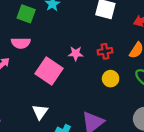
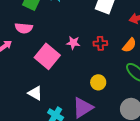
yellow circle: (111, 79) -> (98, 82), moved
white triangle: (40, 112) -> (35, 93), turned -42

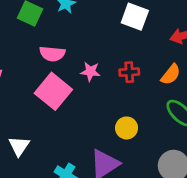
pink semicircle: (24, 28) -> (52, 54), moved
white triangle: (35, 93) -> (19, 146), moved, turned 35

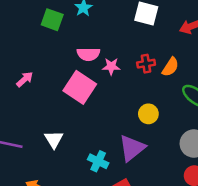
pink semicircle: (52, 54) -> (88, 54), moved
orange semicircle: (171, 74) -> (170, 67), moved

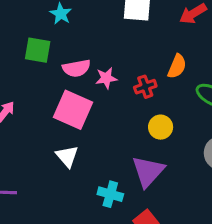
green square: (52, 20) -> (38, 50), moved
red cross: (146, 64) -> (145, 87), moved
white triangle: (54, 139) -> (67, 156), moved

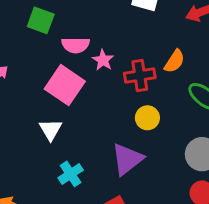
pink star: (106, 78) -> (103, 60), turned 30
red cross: (145, 87) -> (140, 76), size x1.4
cyan cross: (110, 194) -> (71, 174), moved, turned 30

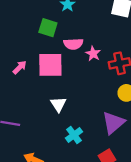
pink square: (65, 85) -> (50, 65), moved, turned -32

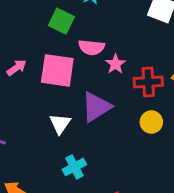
purple triangle: (113, 123) -> (96, 107), moved

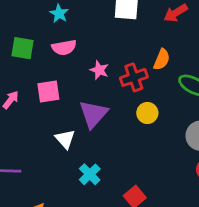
green square: (61, 21) -> (22, 48), moved
pink semicircle: (91, 47) -> (64, 47), moved
pink square: (57, 70) -> (48, 91), size x0.7

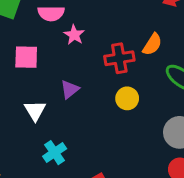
pink star: (99, 70) -> (74, 35), moved
purple triangle: (93, 114) -> (70, 89), size x0.6

